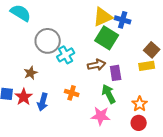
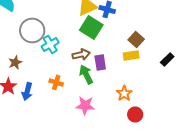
green arrow: (109, 94) -> (86, 74), moved
red circle: (139, 123) -> (135, 114), moved

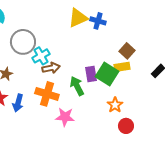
green square: (91, 27) -> (107, 74), moved
brown arrow: (81, 54) -> (51, 68), moved
orange cross: (56, 82) -> (47, 94), size x1.6
pink star: (85, 105) -> (65, 117), moved

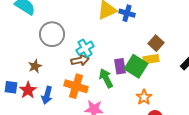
cyan cross: (41, 56) -> (85, 48), moved

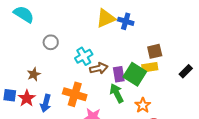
gray circle: (52, 34) -> (51, 42), size x0.6
brown square: (156, 43) -> (155, 51), turned 35
brown arrow: (80, 60) -> (99, 68), moved
green arrow: (106, 78) -> (117, 93), moved

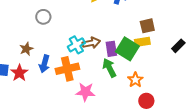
cyan cross: (84, 56) -> (76, 45), moved
orange cross: (75, 94) -> (67, 69), turned -30
blue arrow: (46, 103) -> (44, 64), moved

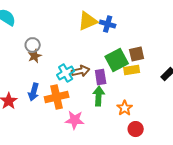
brown star: (26, 49) -> (35, 56), moved
green square: (127, 49) -> (117, 60), moved, turned 30
green arrow: (109, 68) -> (99, 96), turned 30

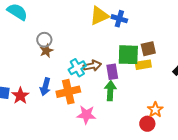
green square: (117, 60) -> (128, 55), turned 30
orange star: (125, 108) -> (155, 110), moved

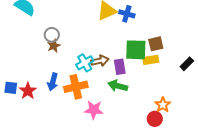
green arrow: (110, 91) -> (118, 86), turned -78

